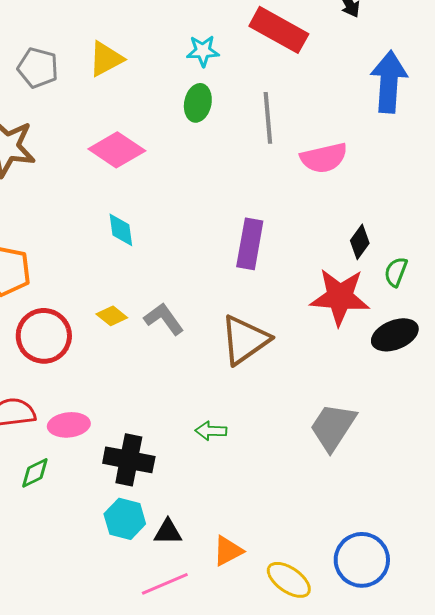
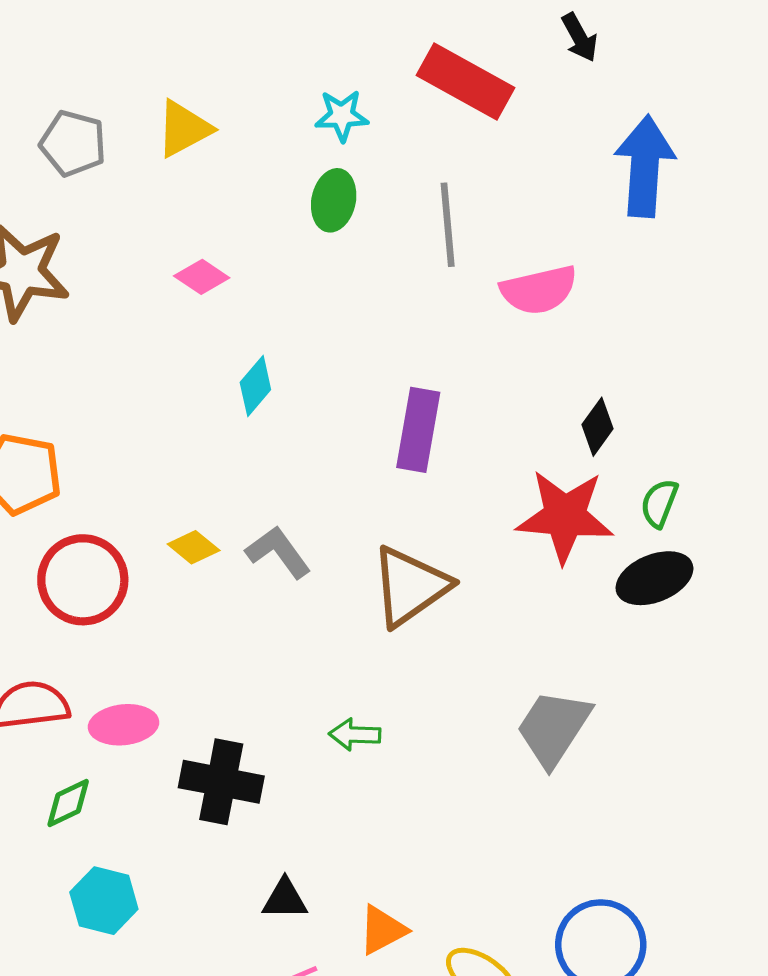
pink diamond: (117, 150) -> (202, 277), size x0.6
cyan diamond: (121, 230) -> (255, 386), moved, turned 48
green semicircle: (396, 272) -> (659, 503), moved
cyan hexagon: (125, 519) -> (104, 901), moved

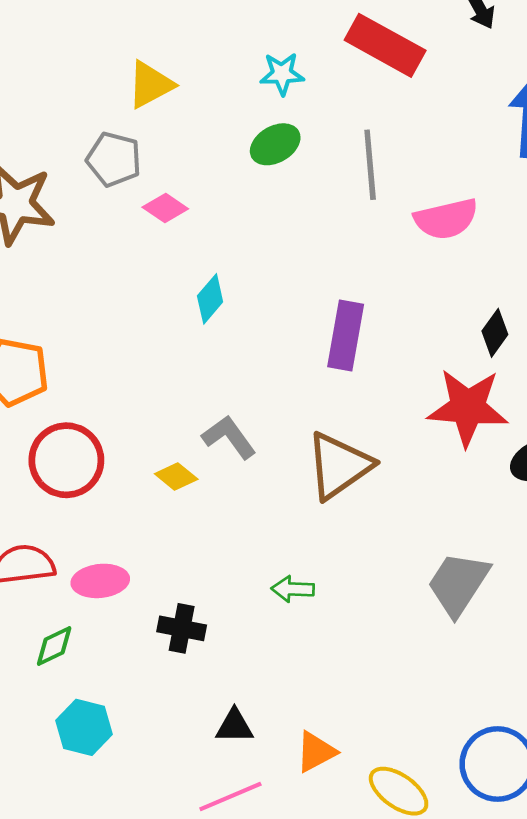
gray pentagon: (73, 143) -> (114, 159), moved
green ellipse: (334, 200) -> (275, 144), turned 48
yellow diamond: (194, 547) -> (176, 477), moved
black cross: (221, 782) -> (182, 628), size x0.7

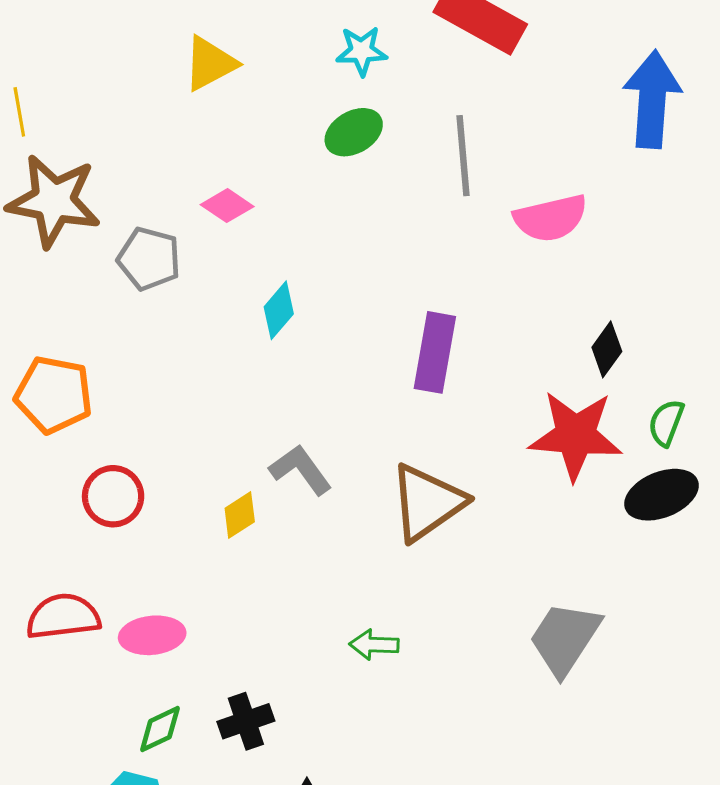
gray pentagon: (114, 159) -> (149, 259), moved
red circle: (66, 460) -> (113, 496), size x0.7
yellow diamond: (176, 477) -> (240, 515), turned -72
black cross: (182, 628) -> (246, 721), moved, turned -30
green diamond: (54, 646) -> (160, 729), moved

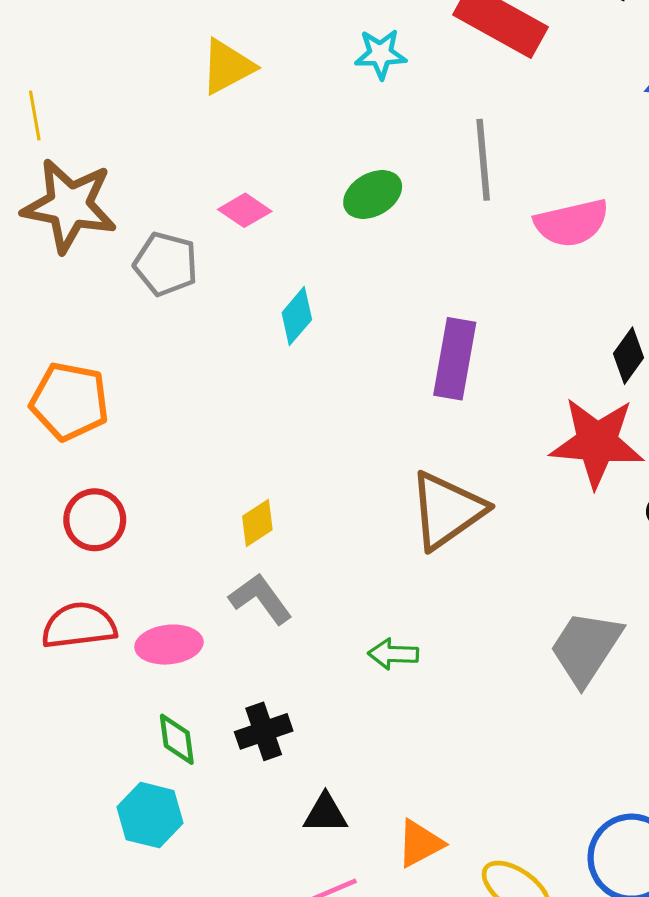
green ellipse: (354, 132) -> (373, 195), moved
gray L-shape: (301, 470) -> (261, 599), moved
red circle: (113, 496) -> (95, 520), moved
green diamond: (160, 729) -> (177, 739), turned -72

